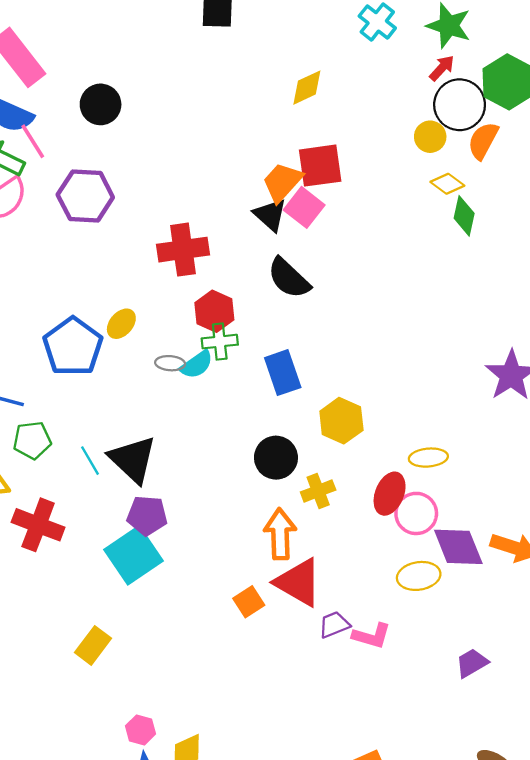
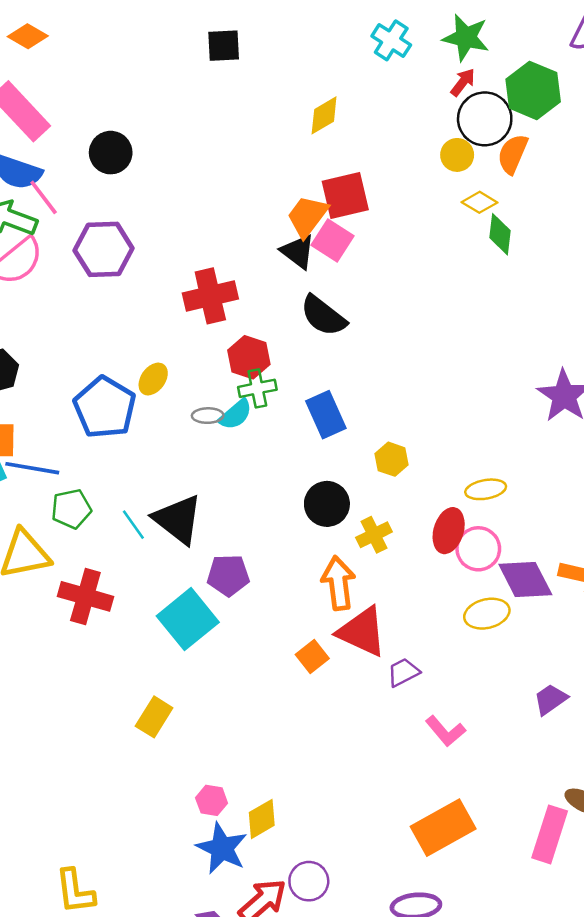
yellow hexagon: (341, 421) -> (392, 459), size x0.7
purple pentagon: (147, 516) -> (228, 575), moved
pink L-shape: (372, 636) -> (445, 731), moved, turned 39

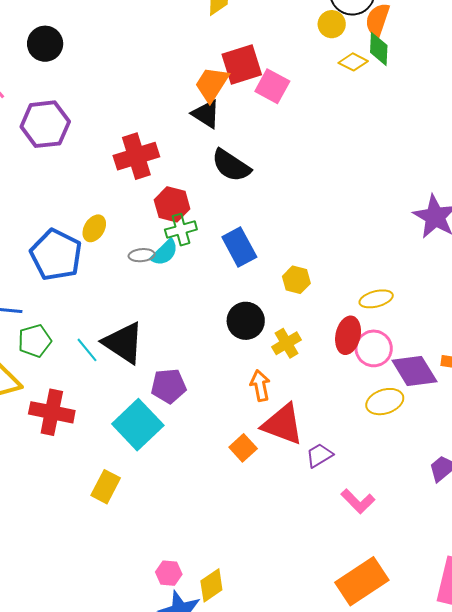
green diamond: (500, 234) -> (379, 49), moved
pink square: (332, 241) -> (272, 86), moved
orange arrow: (338, 583) -> (260, 386), size x0.7
yellow rectangle: (154, 717) -> (106, 487), moved

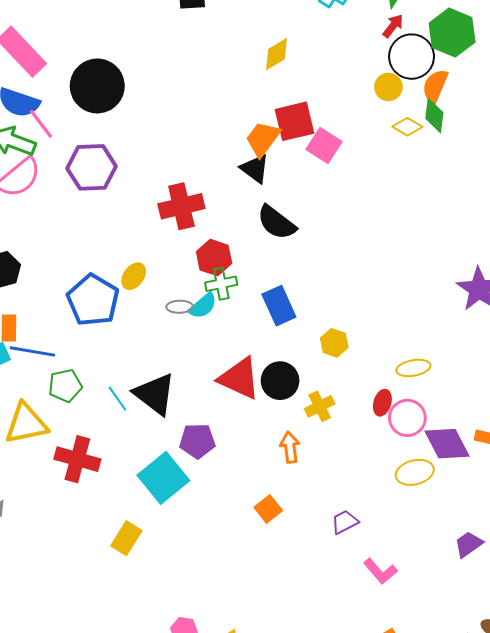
black circle: (45, 44) -> (97, 86), size x1.5
red ellipse: (348, 335) -> (382, 403), size x0.7
red triangle: (283, 424) -> (239, 378), moved

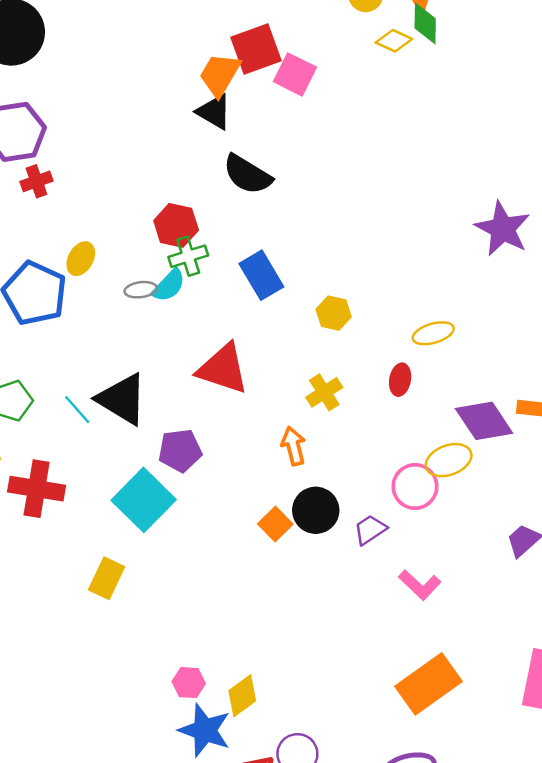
red cross: (181, 206) -> (36, 181), moved, size x0.6
black circle: (280, 381) -> (316, 510), moved
pink circle: (407, 418) -> (415, 487), moved

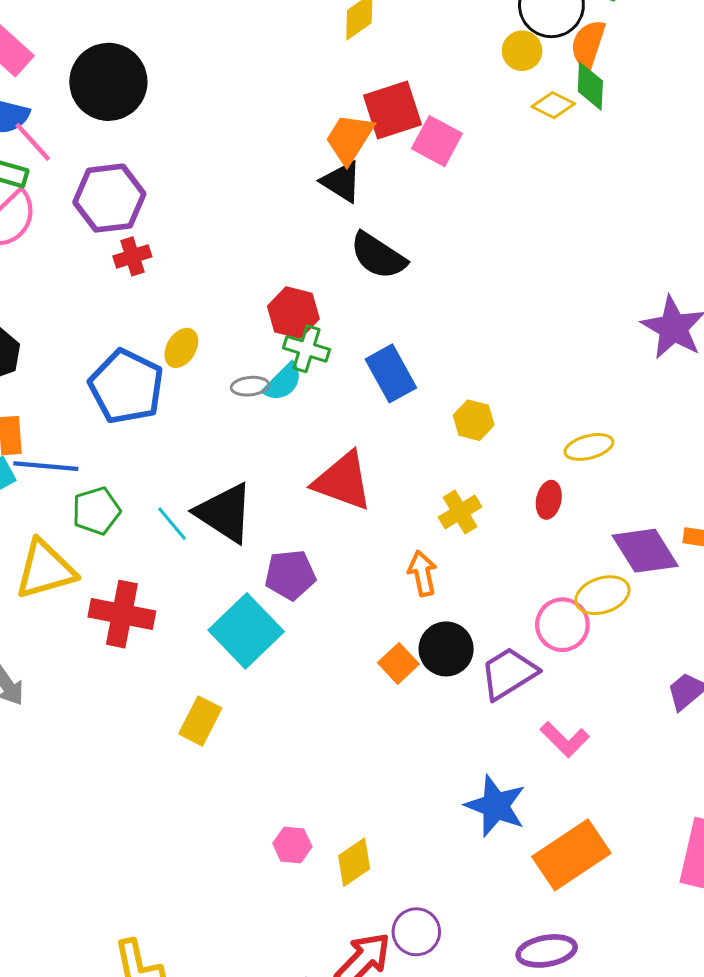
green cross: (188, 256) -> (306, 349), turned 33
purple trapezoid: (370, 530) -> (509, 673), size x1.5
blue star: (205, 730) -> (496, 806), moved

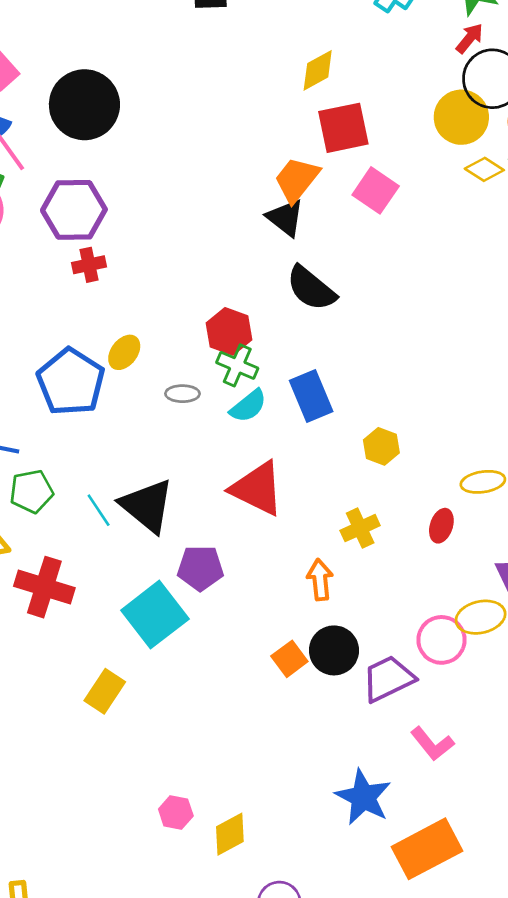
yellow circle: (522, 51) -> (461, 117), size x1.5
red square: (393, 110) -> (343, 128), moved
cyan semicircle: (283, 382) -> (248, 406), moved

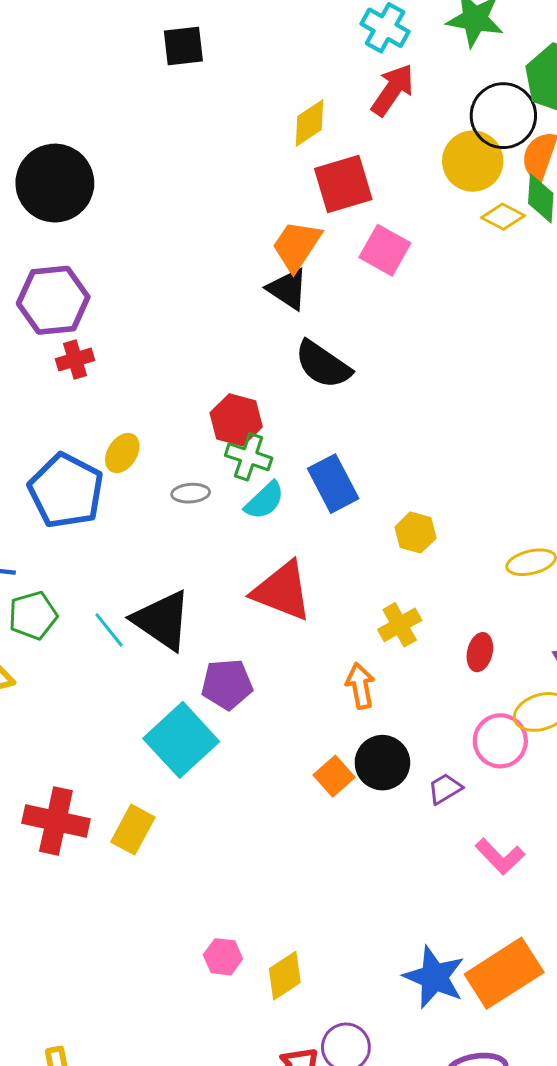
red arrow: (470, 38) -> (393, 90), moved, size x1.5
red ellipse: (441, 526) -> (480, 652), moved
red cross: (44, 587) -> (56, 821), moved
purple trapezoid: (388, 679) -> (445, 789), size x0.6
blue star: (363, 797) -> (434, 977), moved

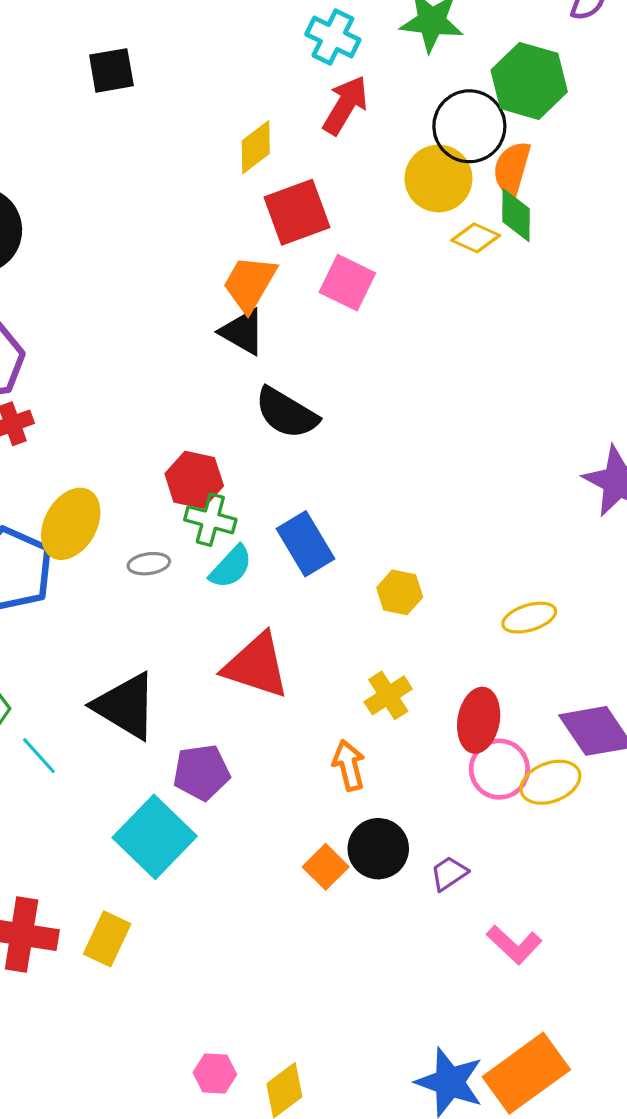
yellow ellipse: (122, 453) -> (71, 524), size x1.6
cyan line: (109, 630) -> (39, 756), moved
red ellipse: (480, 652) -> (479, 720), size x1.5
pink circle: (500, 741) -> (499, 769), moved

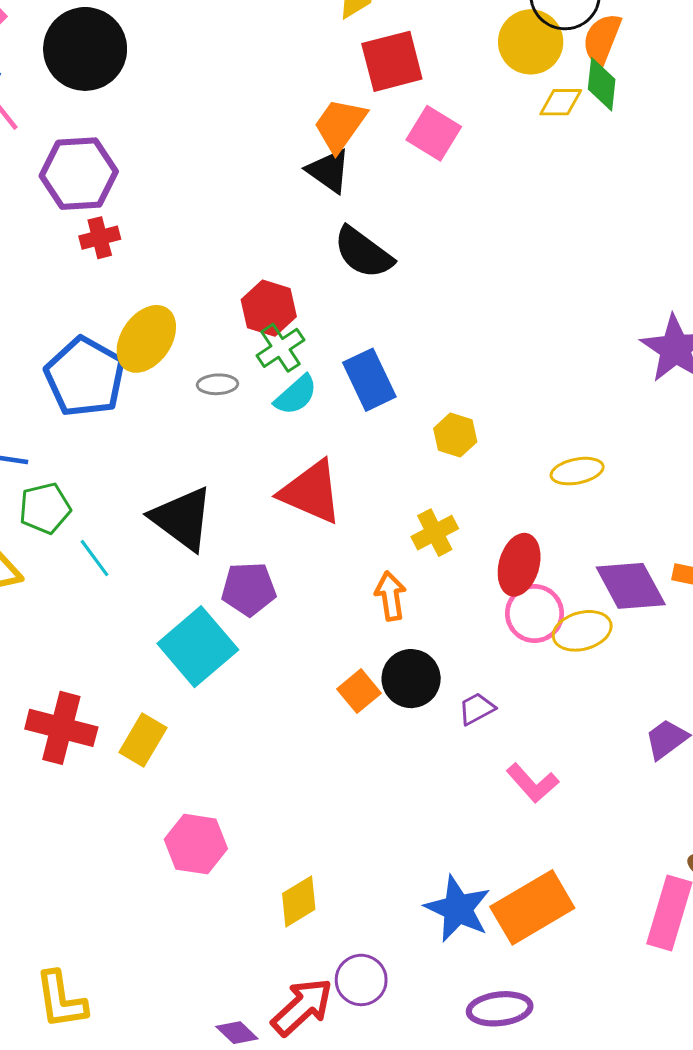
yellow diamond: (476, 238) -> (561, 102), turned -30
green cross: (210, 520) -> (281, 348), turned 36
pink hexagon: (215, 1074) -> (196, 844), moved, size x1.5

